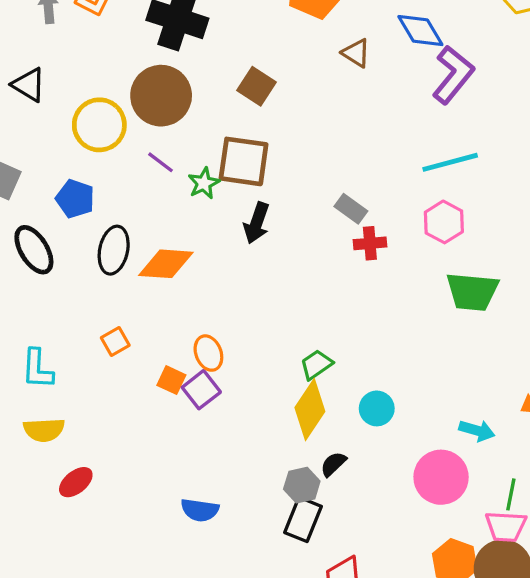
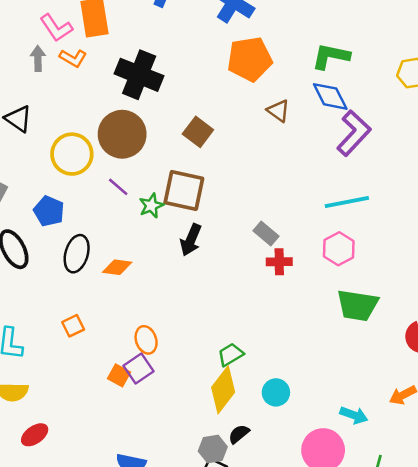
orange diamond: (166, 264) -> (117, 267), size x0.7
orange square: (171, 380) -> (119, 375), moved

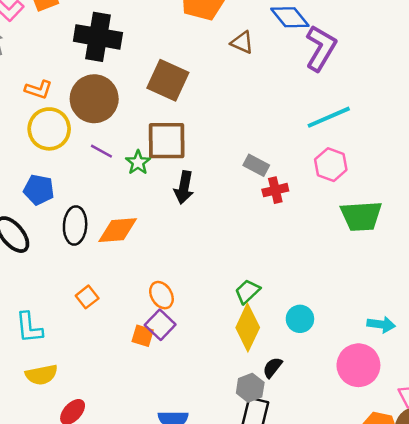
orange L-shape: (73, 58) -> (38, 90), moved
brown square: (198, 132) -> (168, 80), size x1.4
orange diamond: (117, 267) -> (118, 230), size x1.4

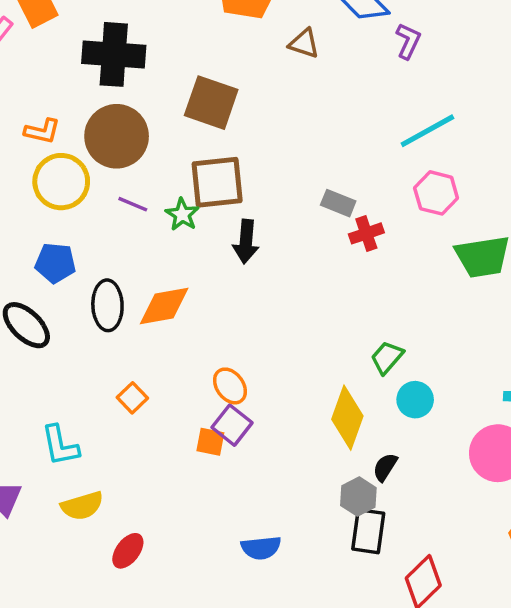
purple L-shape: (321, 48) -> (408, 41), size x0.6
green trapezoid: (247, 292) -> (387, 357), moved

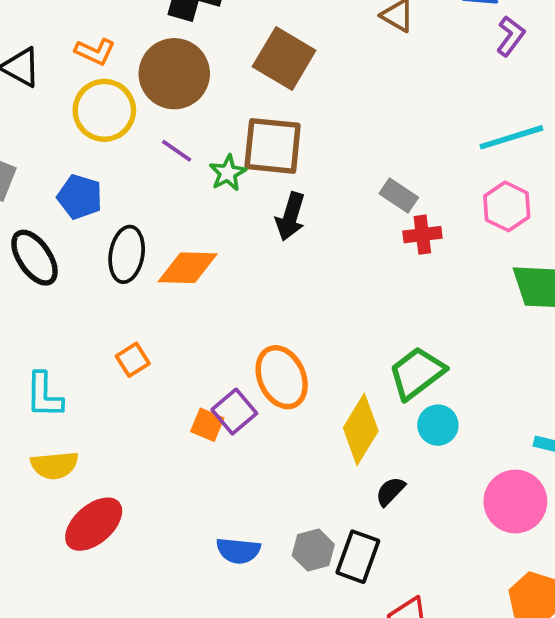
green trapezoid: (387, 357) -> (417, 373), size x1.5
orange ellipse: (230, 386) -> (282, 377), moved, size x1.5
gray hexagon: (358, 497) -> (313, 550), moved
red ellipse: (128, 551) -> (94, 524), size x1.5

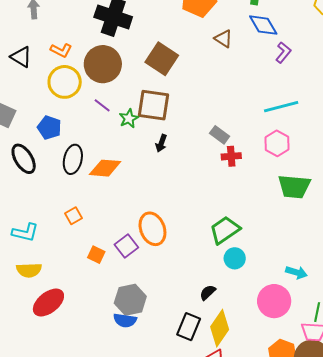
black arrow: (290, 216) -> (161, 143), size x0.7
cyan L-shape: (44, 395) -> (25, 232), turned -80
orange square: (207, 425) -> (96, 255), moved
yellow diamond: (361, 429) -> (220, 328), moved
gray hexagon: (313, 550) -> (130, 300), moved, size x1.4

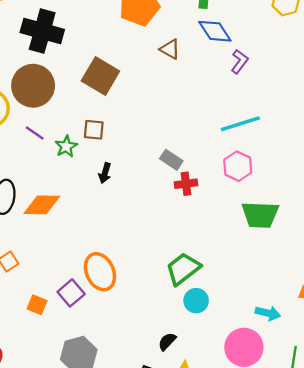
brown square: (154, 105) -> (94, 130), size x0.6

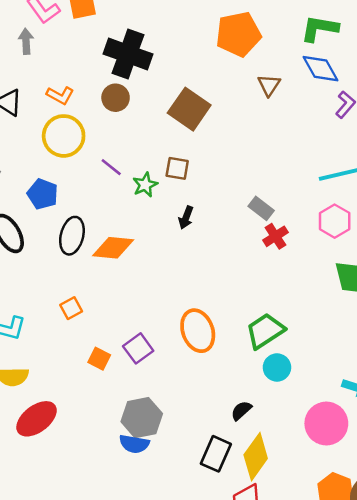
brown triangle: (170, 49) -> (269, 85), turned 30
brown circle: (33, 86) -> (116, 98), moved, size x0.6
red cross: (186, 184) -> (275, 236), turned -30
orange ellipse: (100, 272) -> (198, 331), moved

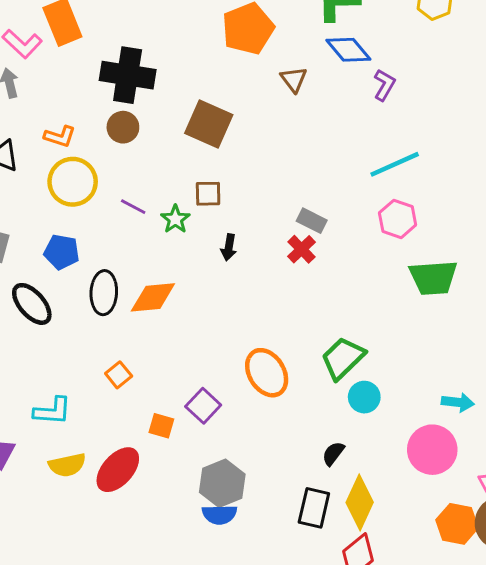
red cross: (275, 236) -> (301, 249), moved
red ellipse: (37, 419) -> (118, 470), moved

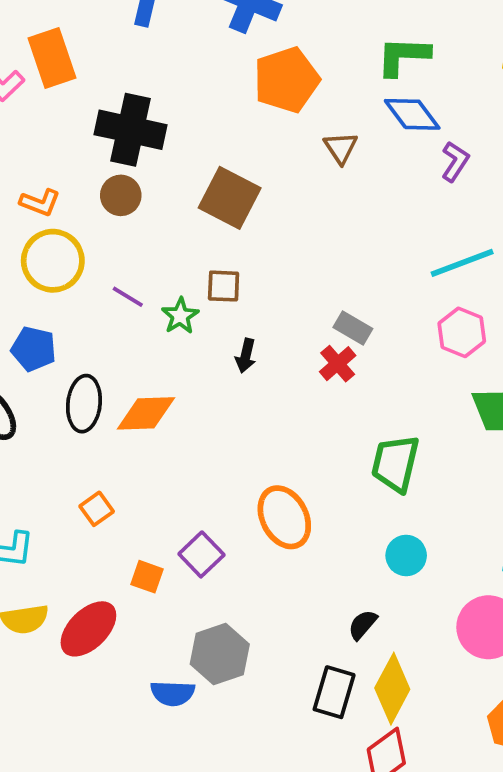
green trapezoid: (343, 358) -> (395, 463), moved, turned -36
blue semicircle: (219, 514) -> (173, 693), moved

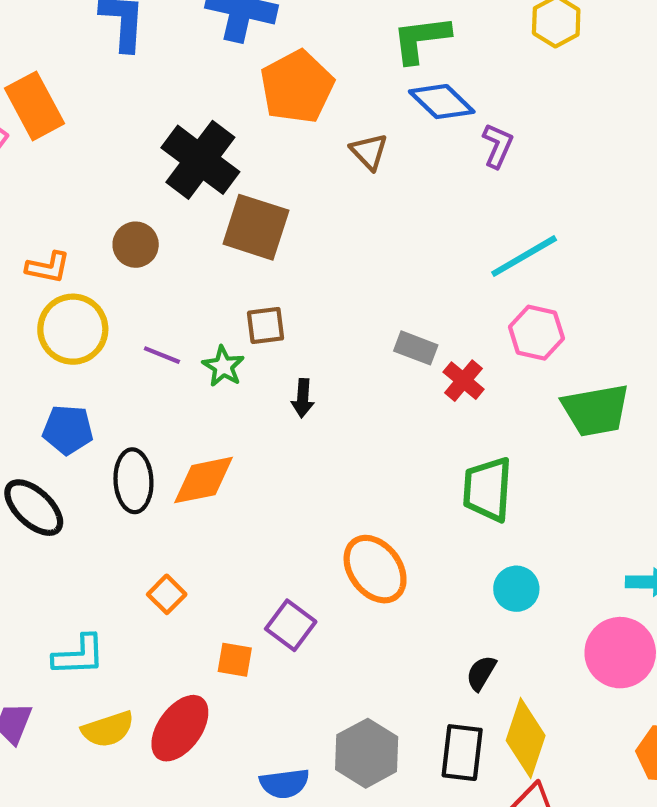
black cross: (130, 130) -> (200, 160), moved, turned 34
red cross: (338, 364) -> (464, 381), moved
gray hexagon: (220, 654) -> (367, 753), moved

